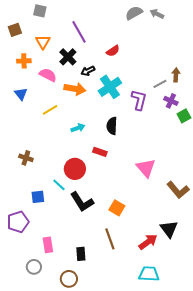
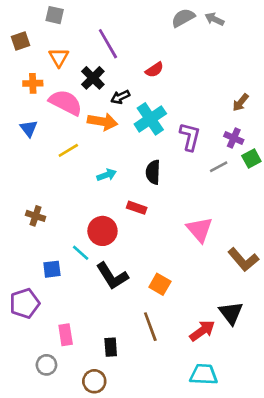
pink semicircle: (48, 75) -> (66, 102), size x1.4
brown arrow: (176, 75) -> (241, 102), turned -144
gray line: (160, 84) -> (219, 167), moved

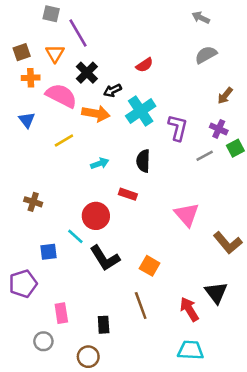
gray semicircle: (183, 18) -> (206, 55), moved
brown square: (20, 41) -> (22, 52), moved
purple line: (108, 44) -> (78, 33), moved
red arrow: (202, 331) -> (189, 309), turned -85

